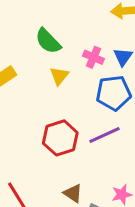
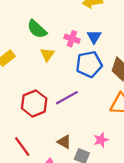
purple line: (105, 135) -> (67, 98), moved
red hexagon: (60, 138) -> (34, 103), moved

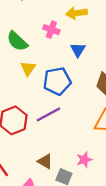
pink cross: (72, 39) -> (51, 30), moved
blue pentagon: (89, 64) -> (57, 81), moved

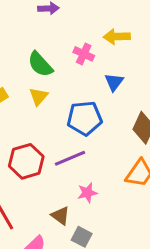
yellow triangle: (28, 68) -> (38, 97), moved
pink star: (84, 160) -> (87, 193), moved

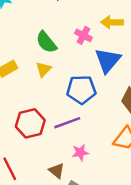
blue triangle: (114, 82) -> (108, 60), size x1.6

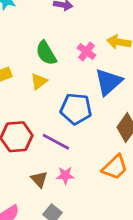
purple line: (67, 123) -> (56, 142), turned 40
brown triangle: (57, 171) -> (39, 179), moved

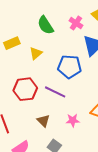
yellow triangle: (39, 81) -> (36, 53), moved
pink star: (65, 175) -> (73, 120), moved

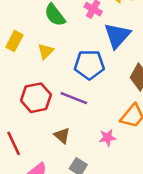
yellow rectangle: (12, 43) -> (14, 41), turned -35
pink star: (73, 120) -> (108, 138), moved

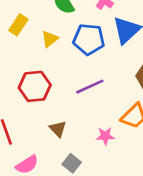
blue pentagon: (89, 65) -> (89, 39), moved
purple line: (74, 98) -> (90, 87), moved, turned -52

